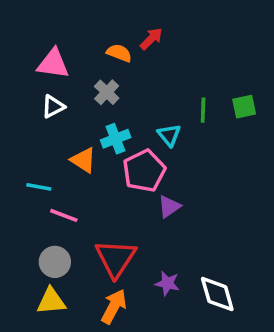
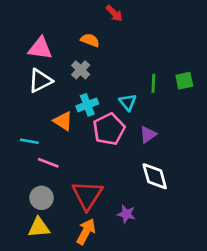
red arrow: (151, 39) -> (114, 13), moved, turned 90
white triangle: (53, 107) -> (40, 81), size x1.4
purple triangle: (169, 207) -> (148, 135), moved
white diamond: (217, 294) -> (155, 176), moved

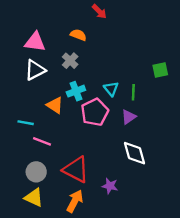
green line: (153, 83) -> (133, 92), moved
red triangle: (87, 195) -> (76, 170), turned -36
yellow triangle: (39, 227) -> (34, 198), turned 30

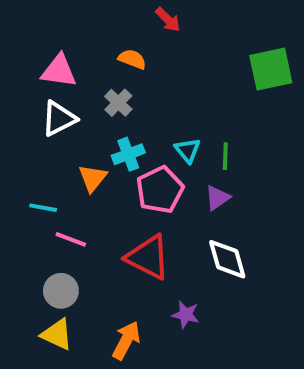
green square: (160, 70) -> (271, 69), moved, size x1.6
orange triangle: (55, 105) -> (93, 178), turned 36
red triangle: (76, 170) -> (148, 257), moved

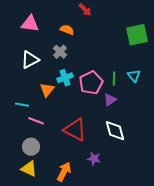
pink triangle: (59, 71) -> (30, 24), moved
cyan triangle: (188, 150) -> (134, 76), moved
pink pentagon: (160, 190) -> (91, 83), moved

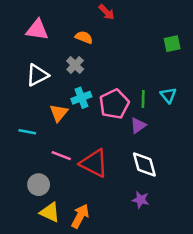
green square: (137, 35) -> (172, 44), size x0.6
pink line: (36, 121) -> (61, 156), moved
purple star: (94, 159) -> (141, 200), moved
yellow triangle: (29, 169) -> (50, 212), moved

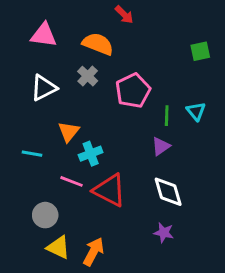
orange semicircle: (84, 37) -> (98, 44), size x1.5
cyan cross: (81, 98) -> (91, 154), moved
pink pentagon: (114, 104) -> (133, 91), moved

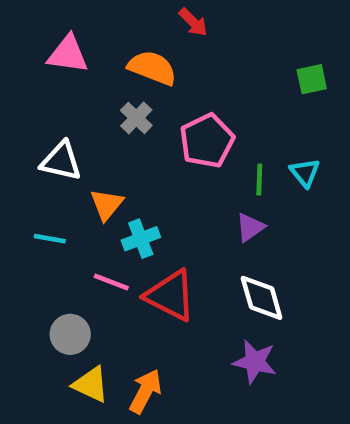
white triangle: (44, 88) -> (61, 161), moved, turned 40
purple star: (164, 233) -> (255, 362), size x1.4

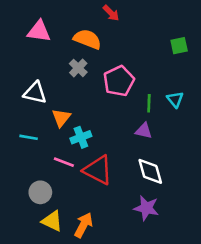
purple triangle: (250, 227) -> (144, 131), turned 48

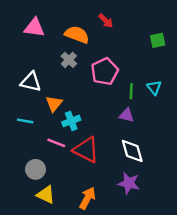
red arrow: (111, 13) -> (106, 21), moved
orange arrow: (83, 225) -> (87, 198), moved

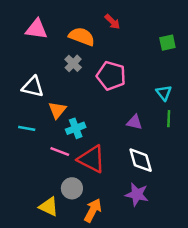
pink pentagon: (105, 71) -> (111, 76), turned -30
green line: (131, 91) -> (169, 119), moved
gray circle: (35, 169) -> (72, 188), moved

